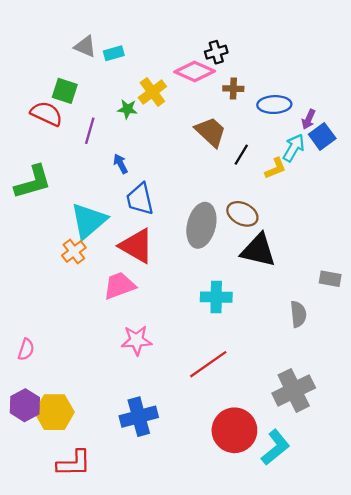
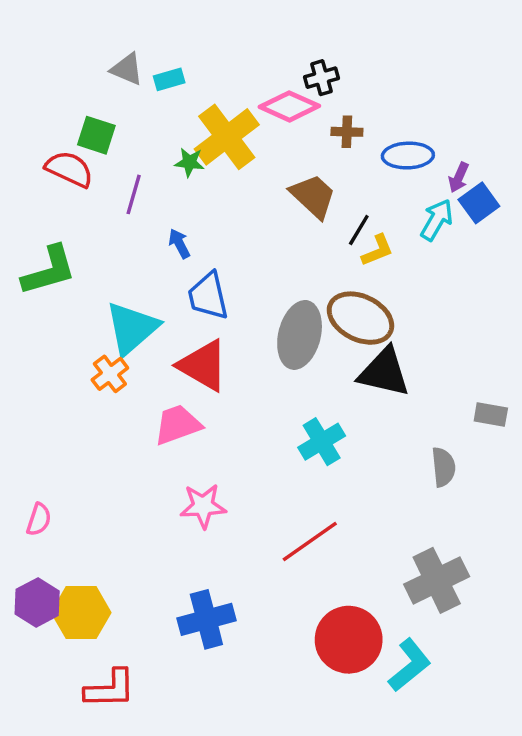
yellow cross: (152, 92) -> (227, 137), size x1.5
yellow L-shape: (275, 168) -> (377, 250), moved
brown ellipse: (242, 214) -> (360, 318), size x1.4
cyan cross: (216, 297) -> (322, 442), turned -32

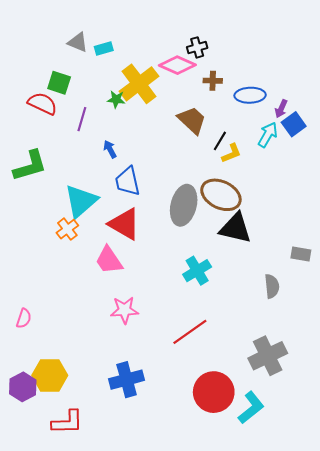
pink trapezoid: (178, 425) -> (109, 260), turned -104
purple hexagon: (37, 602) -> (23, 387), moved

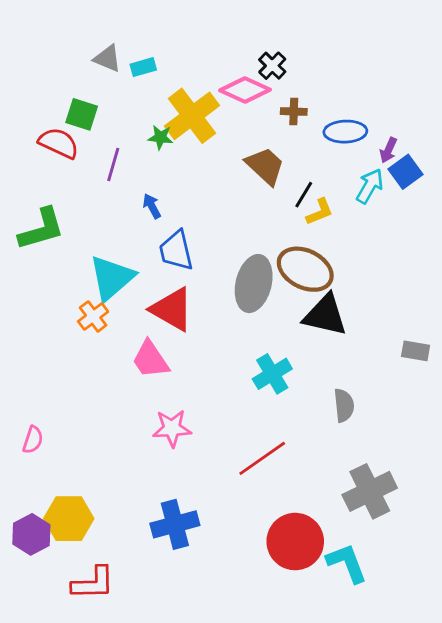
black cross: (197, 47) -> (272, 66), turned -30
gray semicircle: (272, 286) -> (344, 405), moved
cyan L-shape: (251, 408) -> (347, 563), turned -72

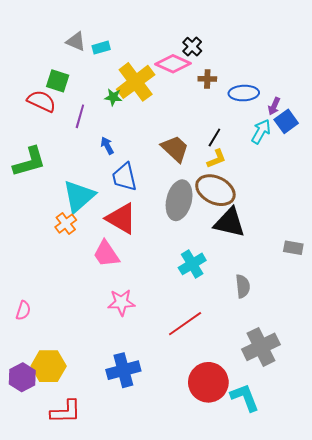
brown trapezoid: (265, 166) -> (175, 149), moved
yellow L-shape: (320, 212) -> (216, 159), moved

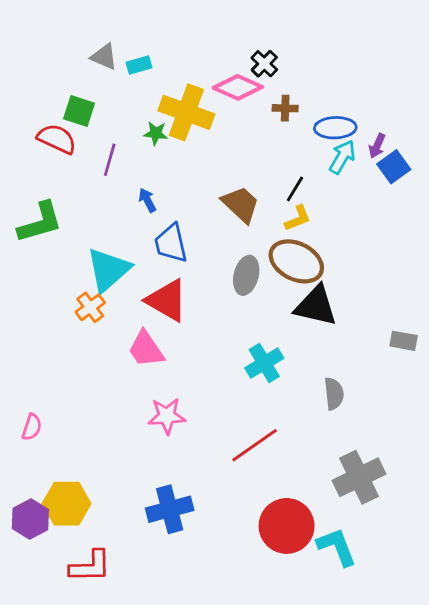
yellow cross: (136, 82) -> (186, 112), turned -33
cyan arrow: (261, 131) -> (342, 157), moved
gray ellipse: (179, 200) -> (246, 275), size x0.7

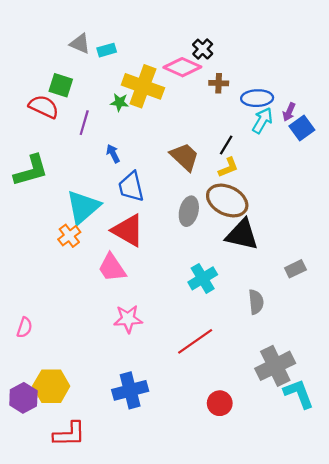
gray rectangle: (404, 341) -> (295, 269), moved, turned -36
red circle: (287, 526) -> (220, 403), size x0.6
cyan L-shape: (337, 547) -> (299, 394), moved

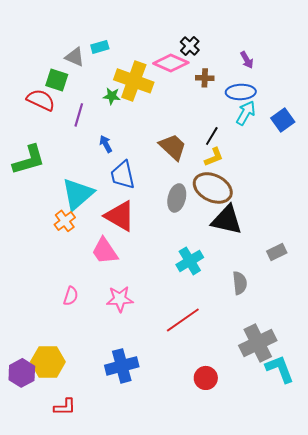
gray triangle: (80, 44) -> (75, 57), moved
purple arrow: (289, 112) -> (247, 60), moved, turned -54
pink semicircle: (24, 327) -> (71, 296), moved
red L-shape: (69, 434) -> (65, 407), size x0.7

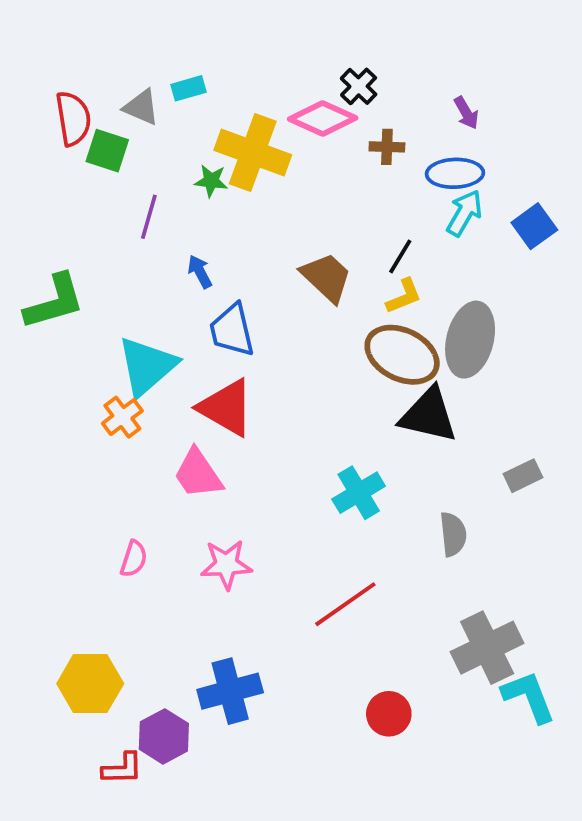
red semicircle: (41, 100) -> (73, 119), moved, turned 56
gray ellipse: (177, 198) -> (470, 340), moved, size x1.4
purple hexagon: (22, 373) -> (164, 736), moved

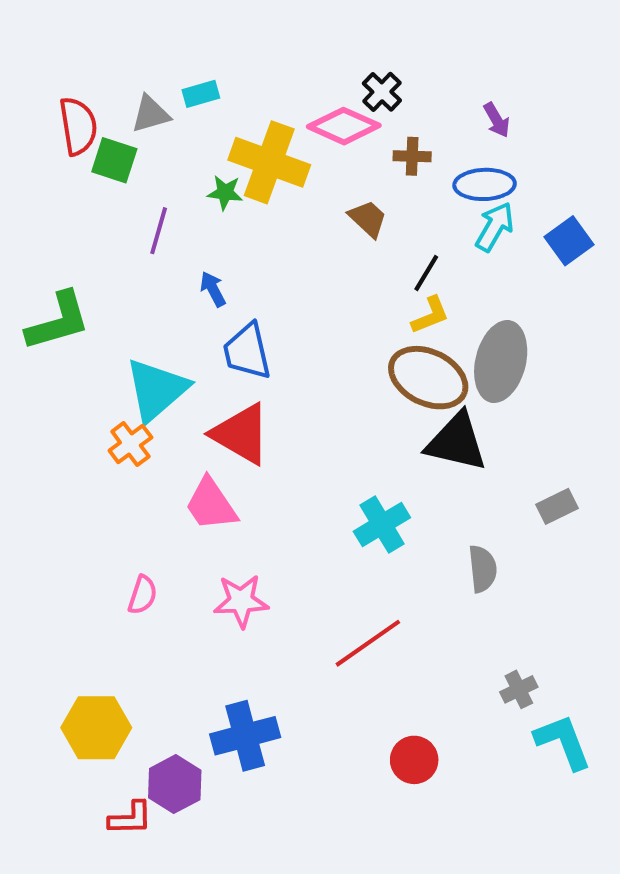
gray triangle: (141, 107) -> (151, 114), turned -39
brown trapezoid: (326, 277) -> (368, 219), moved, size x0.7
gray cross: (487, 648) -> (519, 689), size x0.5

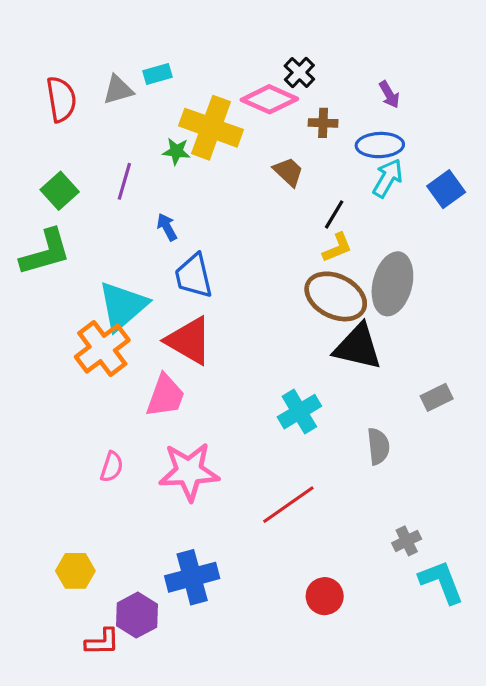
green square: (114, 160) -> (60, 191), moved, turned 30
orange cross: (130, 444) -> (102, 348), size x1.6
pink trapezoid: (211, 504) -> (165, 396), turned -126
pink star: (241, 601) -> (189, 472), size x1.4
yellow hexagon: (96, 728) -> (75, 571), size x0.7

